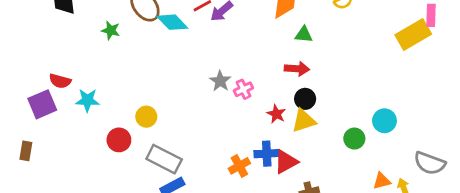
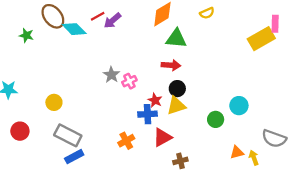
green triangle: (304, 35) -> (176, 39), size x1.5
red circle: (119, 140) -> (20, 131), moved
blue cross: (267, 154) -> (148, 114), moved

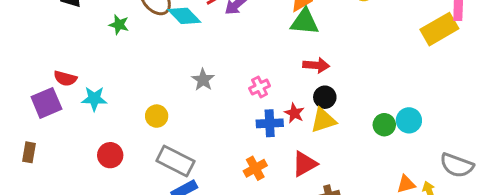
green triangle: (176, 39) -> (305, 22), moved
gray star: (111, 75) -> (203, 80), moved
blue cross: (148, 114) -> (270, 123), moved
green circle: (216, 119) -> (384, 125), moved

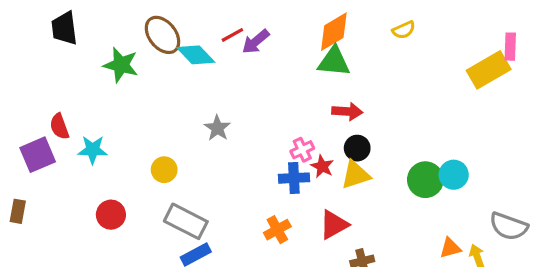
green star: (119, 25) -> (121, 65), size x1.5
red semicircle: (65, 78) -> (59, 126), turned 55
pink cross: (260, 87) -> (302, 150), moved
green circle: (384, 125) -> (425, 180), size x1.4

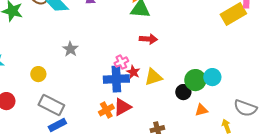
black circle: (357, 148) -> (183, 92), moved
blue cross: (294, 178) -> (116, 79), size x1.4
red triangle: (334, 225) -> (122, 107), moved
orange triangle: (450, 248) -> (201, 110), moved

